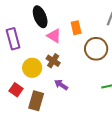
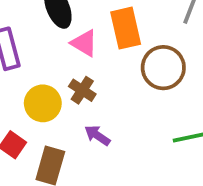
orange rectangle: (76, 28) -> (126, 28), size x1.5

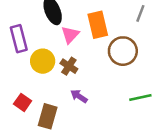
pink triangle: (84, 43) -> (70, 35), turned 42
yellow circle: (43, 103) -> (43, 61), moved

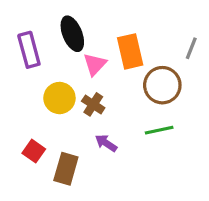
gray line: (140, 13) -> (191, 48), moved
purple rectangle: (19, 39) -> (29, 50), moved
green line: (140, 97) -> (159, 130), moved

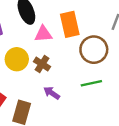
pink triangle: (95, 64) -> (43, 34), turned 42

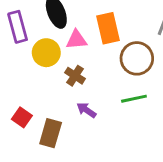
yellow circle: (17, 59) -> (46, 53), moved

